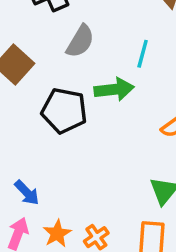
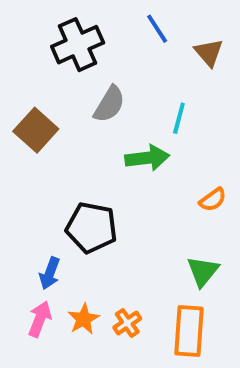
black pentagon: (64, 111) -> (91, 228), moved
blue arrow: (27, 193) -> (50, 273), turned 64

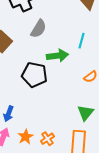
cyan line: (179, 118) -> (81, 41), moved
black pentagon: (91, 228) -> (34, 75), moved

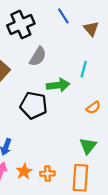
orange cross: (47, 139) -> (47, 174), turned 32

